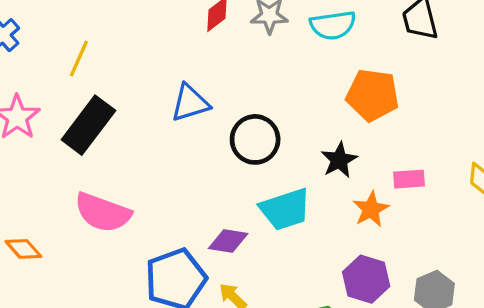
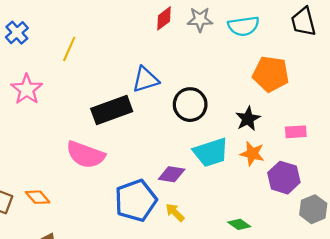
black rectangle: (88, 125) -> (112, 110), moved, turned 33
orange star: (371, 209) -> (252, 154), moved, turned -30
orange diamond: (23, 249) -> (38, 197), moved
purple hexagon: (366, 279) -> (284, 178), moved

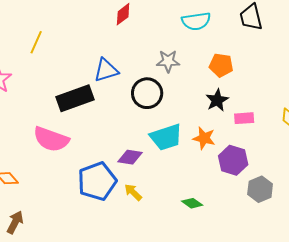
gray star: (200, 20) -> (168, 61), moved
orange pentagon: (271, 74) -> (221, 65), size x0.7
black star: (248, 119) -> (217, 100), moved

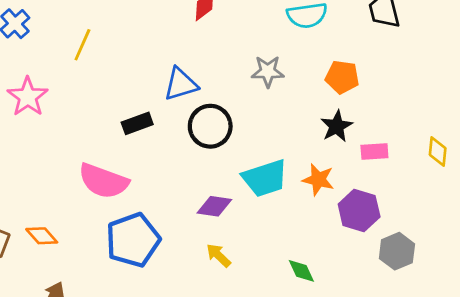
black circle: (147, 93) -> (210, 126), moved
black rectangle: (75, 98) -> (137, 123), size x0.6
blue pentagon: (97, 181) -> (133, 240), moved
green diamond: (192, 203) -> (301, 271), turned 30

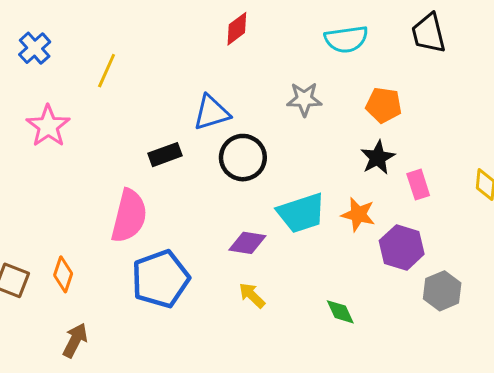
pink rectangle: (374, 151) -> (418, 185), turned 76
pink semicircle: (103, 181) -> (129, 216), turned -96
orange diamond: (42, 236) -> (63, 274), turned 60

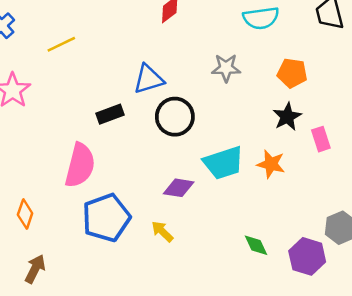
yellow line: (107, 71) -> (61, 44), turned 40
purple hexagon: (402, 247) -> (307, 256), moved
yellow arrow: (252, 295) -> (162, 231), moved

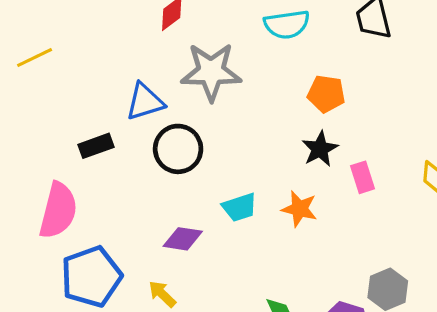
gray star: (226, 68) -> (211, 72), moved, size x1.6
cyan trapezoid: (224, 163) -> (240, 207), size x0.7

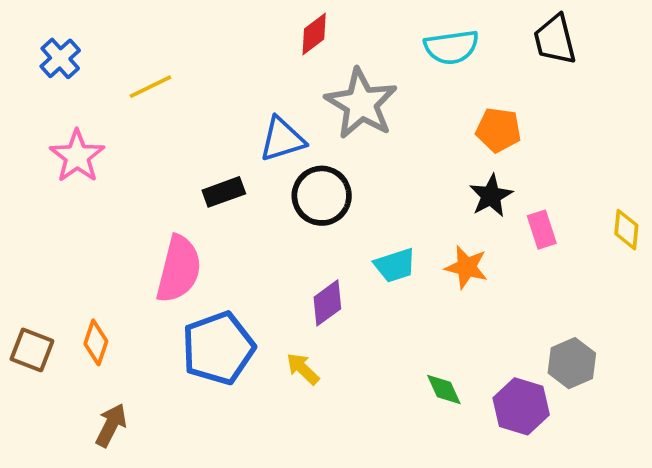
gray star: (211, 72) -> (361, 104), turned 30
purple diamond: (183, 239) -> (327, 303), turned -45

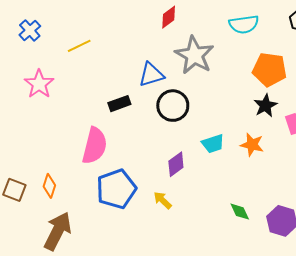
orange pentagon: (498, 130) -> (270, 70), size x1.4
brown arrow: (111, 425) -> (58, 231), size x1.6

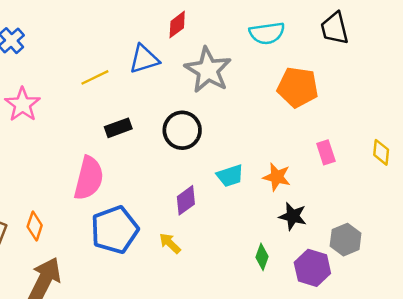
yellow line: (79, 46) -> (95, 77), moved
blue triangle: (151, 75) -> (144, 59), moved
black star: (265, 106) -> (293, 216), moved, turned -30
green diamond: (240, 212) -> (262, 257), turned 45

